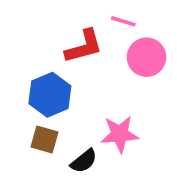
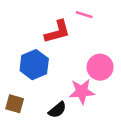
pink circle: (147, 57) -> (100, 67), moved
brown square: (44, 140) -> (15, 104), moved

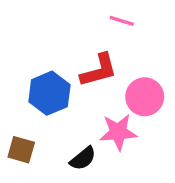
red L-shape: (57, 32) -> (99, 70), moved

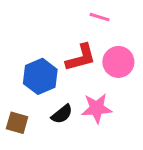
pink circle: (145, 97) -> (118, 62), moved
black semicircle: (83, 159) -> (62, 114), moved

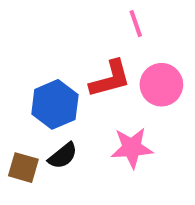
pink line: (100, 17) -> (136, 24), turned 54
black semicircle: (62, 114) -> (63, 156), moved

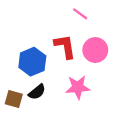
pink line: (136, 24) -> (80, 14), turned -35
red L-shape: (110, 79) -> (65, 46), turned -84

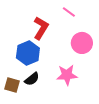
red L-shape: (65, 46) -> (41, 28), moved, turned 40

